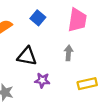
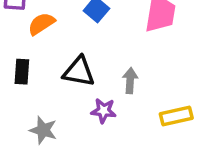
gray arrow: (69, 53) -> (130, 81), moved

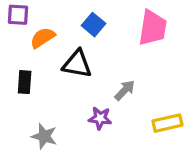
black triangle: (79, 72) -> (77, 64), moved
gray arrow: (130, 81) -> (125, 90), turned 40

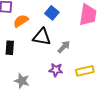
gray arrow: (125, 90) -> (64, 47), moved
yellow rectangle: (167, 123) -> (85, 71), moved

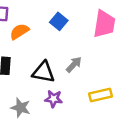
black triangle: (42, 37) -> (43, 72), moved
purple star: (56, 70) -> (54, 99), moved

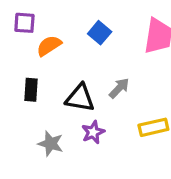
purple star: (54, 99) -> (93, 132), turned -30

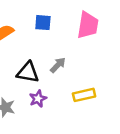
blue square: (100, 33) -> (43, 23), turned -35

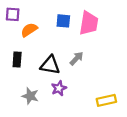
pink trapezoid: (88, 25) -> (89, 23), moved
yellow rectangle: (84, 95) -> (106, 100), moved

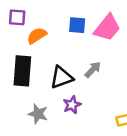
pink trapezoid: (89, 23) -> (107, 28), turned 30
black rectangle: (17, 60) -> (22, 71), size x1.6
black triangle: (50, 65) -> (61, 77), turned -30

